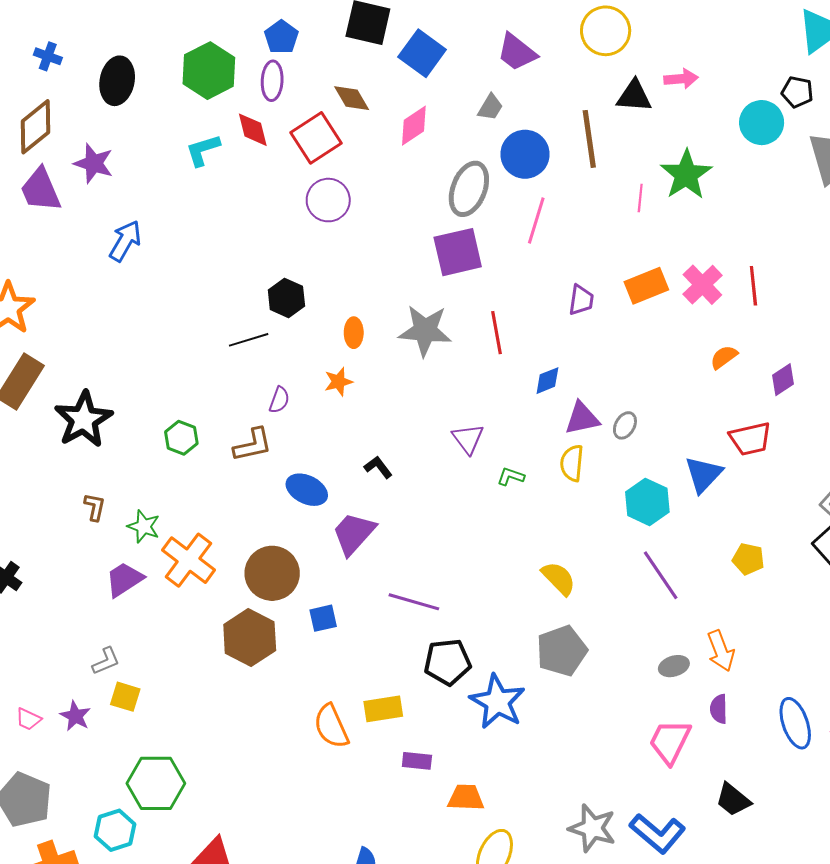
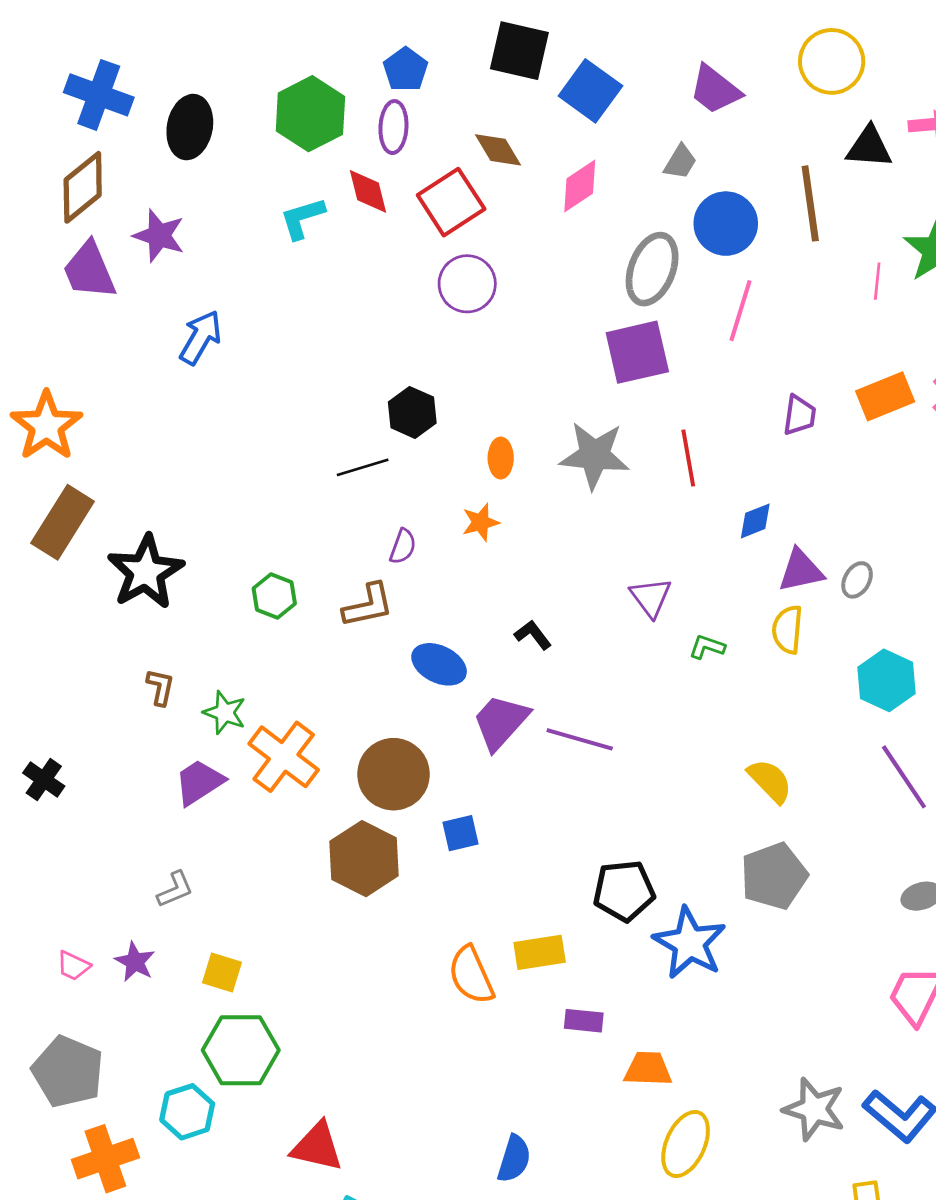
blue cross: (48, 56) -> (99, 95), size x1.8
purple line: (414, 602) -> (580, 739), moved
yellow square: (125, 697) -> (222, 972), moved

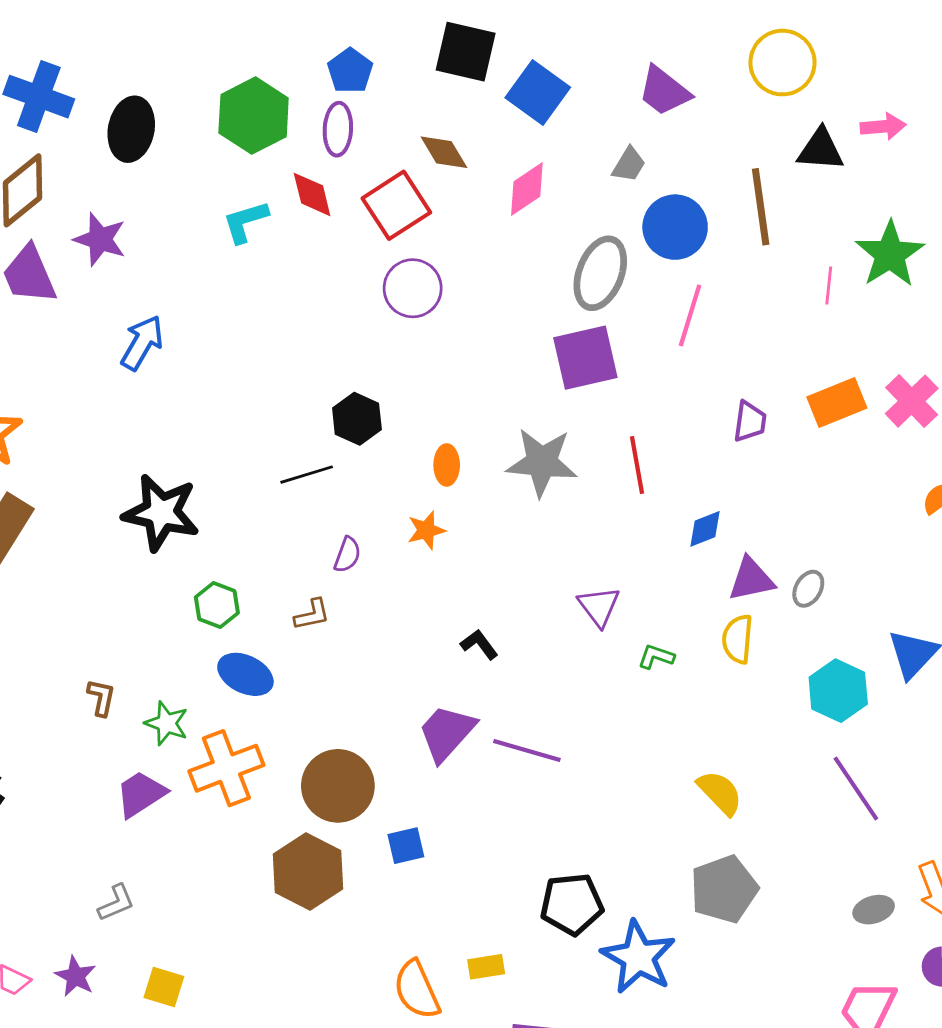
black star: (146, 572) -> (161, 513), moved, turned -30
brown L-shape: (368, 605) -> (312, 615), size x0.7
blue ellipse: (439, 664) -> (245, 674), moved
orange cross: (284, 757) -> (226, 768), turned 32
yellow rectangle: (540, 952) -> (486, 967), size x0.7

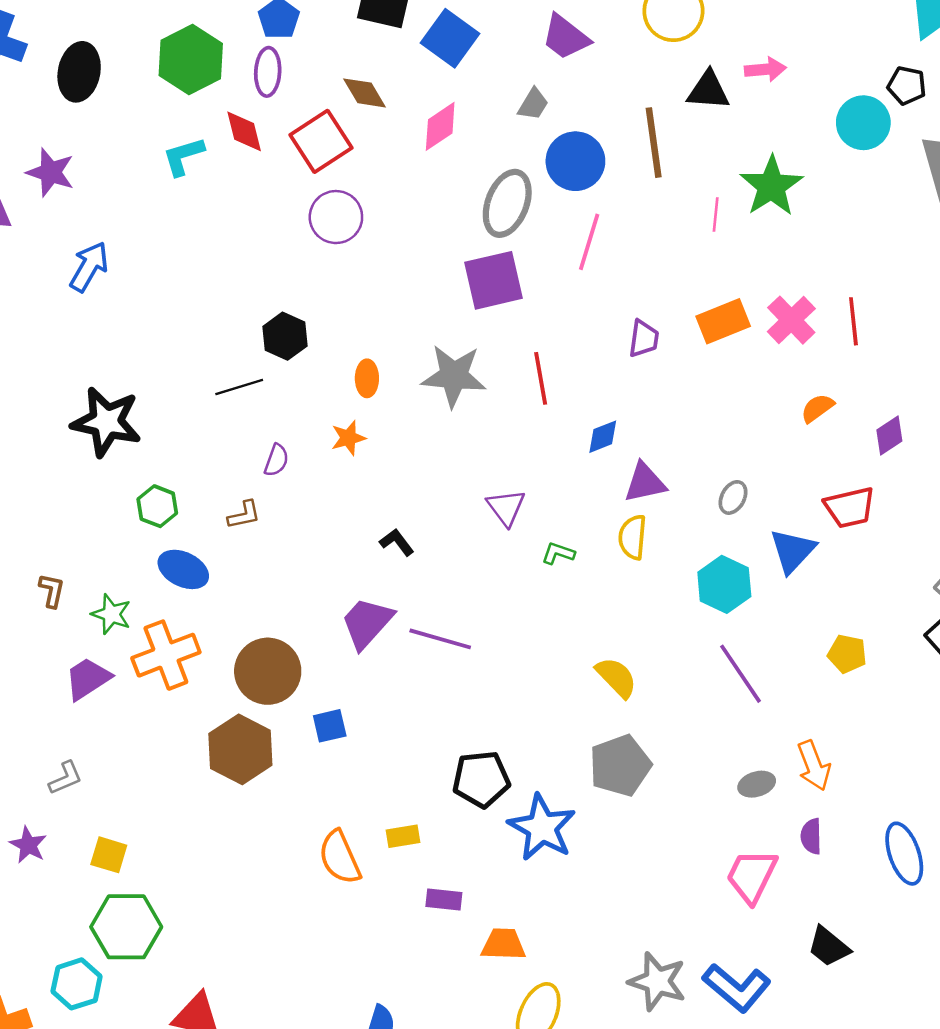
gray ellipse: (808, 589) -> (733, 497), moved

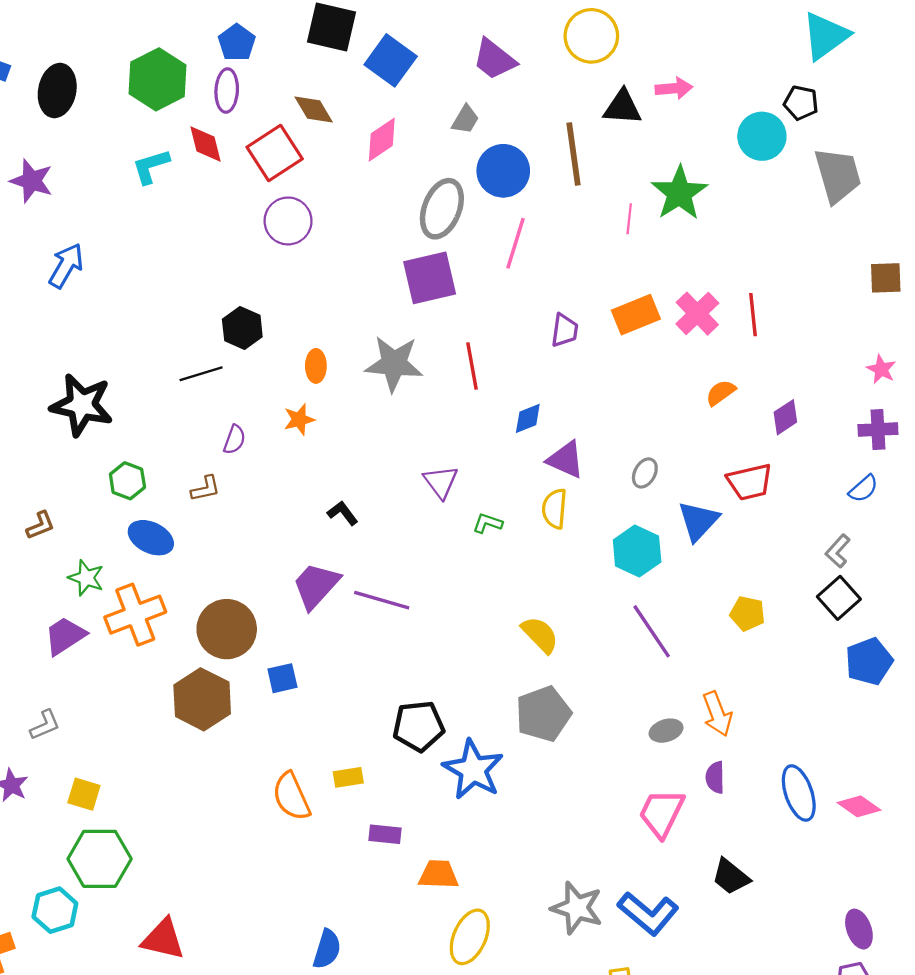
purple triangle: (645, 483) -> (566, 460), turned 36
brown L-shape: (52, 591) -> (40, 525), moved, turned 56

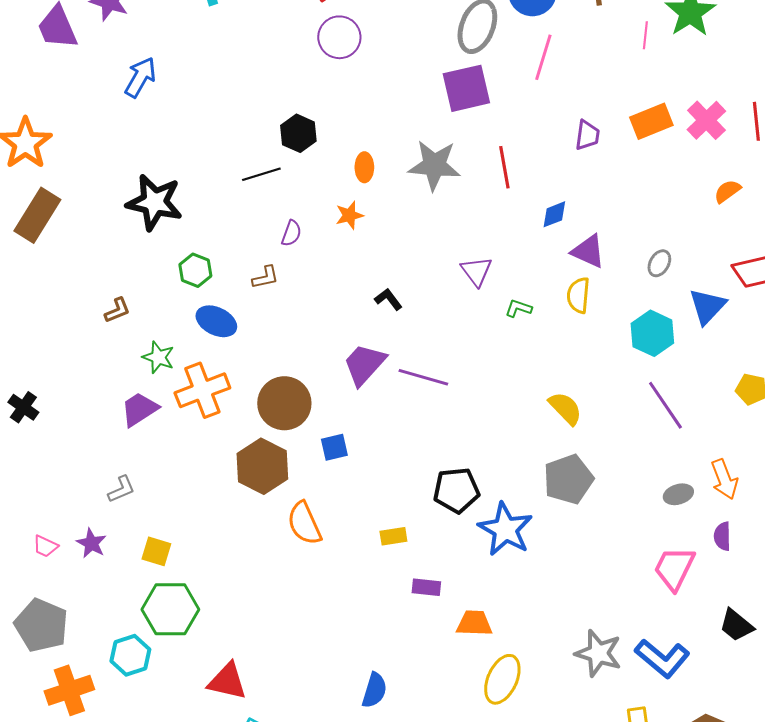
orange semicircle: (291, 796) -> (304, 523), moved

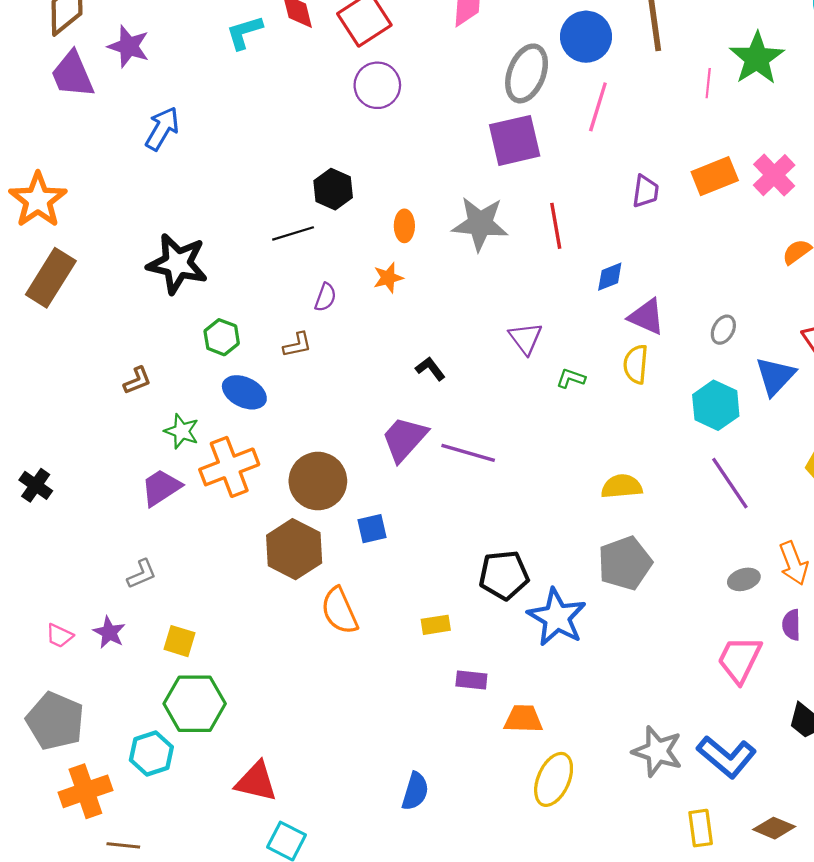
yellow semicircle: (565, 408) -> (622, 486), turned -51

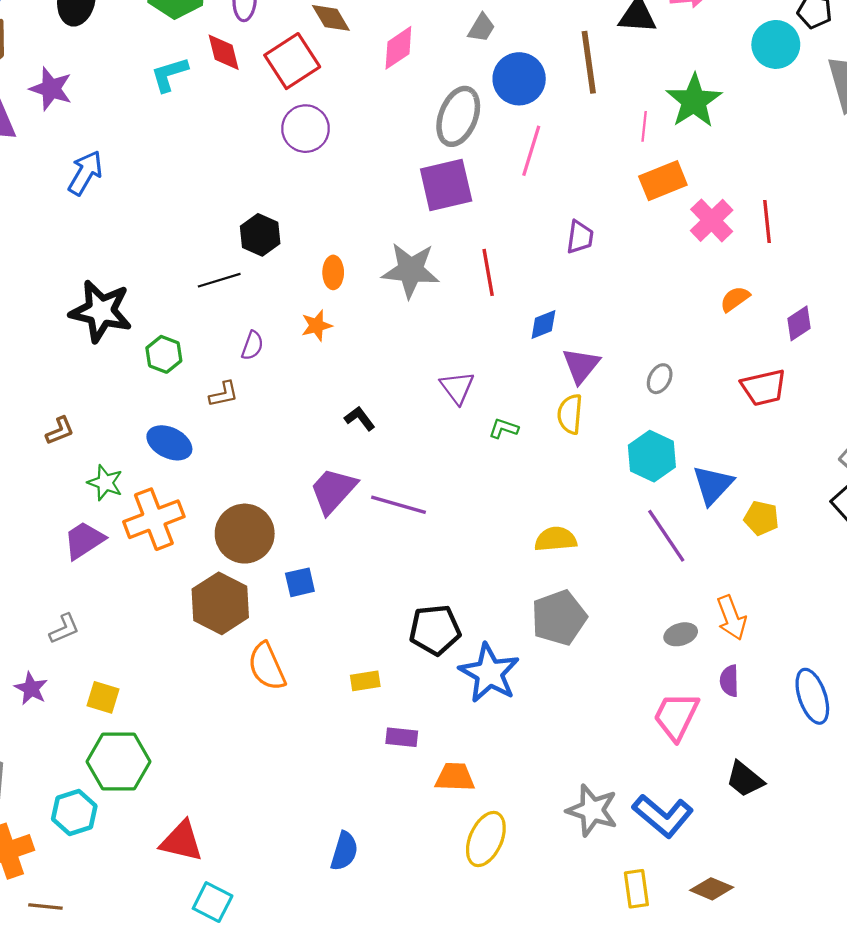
orange rectangle: (715, 176) -> (663, 181), moved
purple triangle: (647, 317) -> (581, 365), turned 45
green hexagon: (222, 337) -> (164, 354), moved
blue triangle: (775, 376) -> (713, 485), moved

